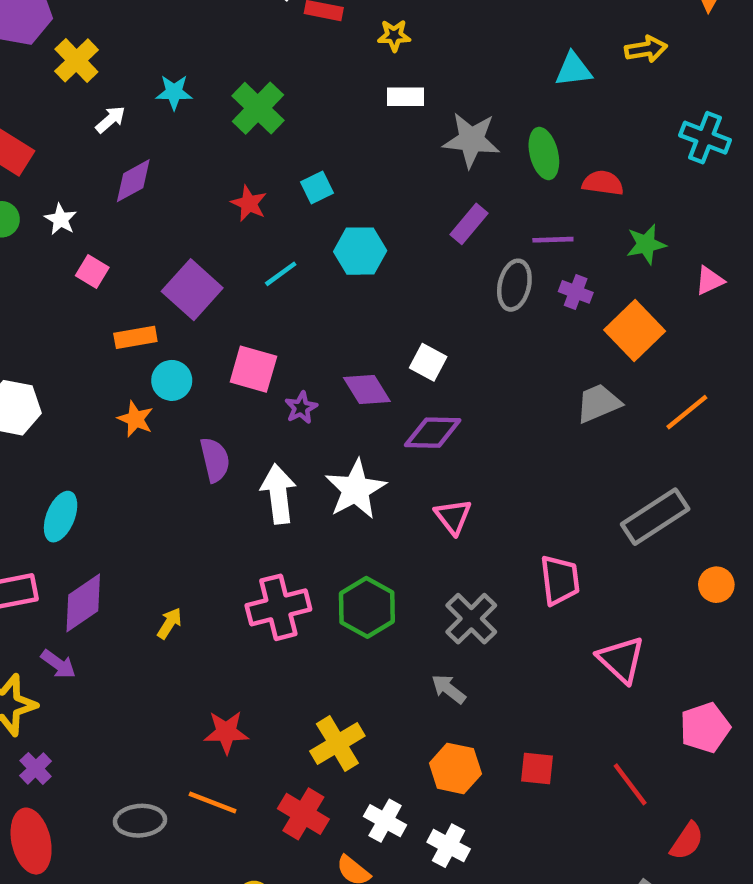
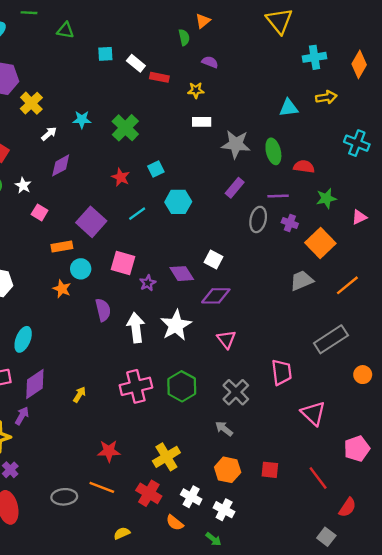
purple arrow: (58, 664) -> (22, 416), turned -96

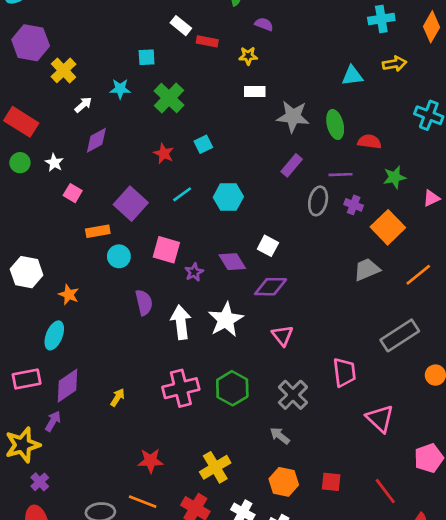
cyan square: (105, 54) -> (147, 57), moved
cyan hexagon: (178, 202) -> (228, 197), moved
orange star: (62, 289) -> (69, 295), moved

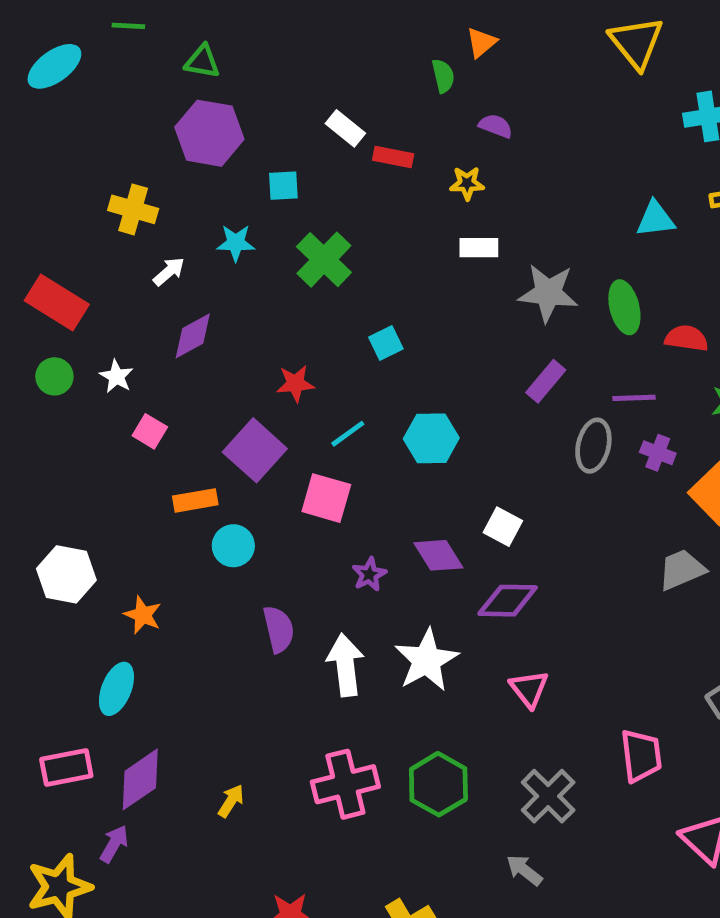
purple hexagon: (31, 43) -> (209, 133), moved
yellow cross: (63, 70) -> (133, 209), turned -30
red star: (164, 153) -> (295, 384), moved, turned -30
pink square: (166, 250) -> (326, 498), moved

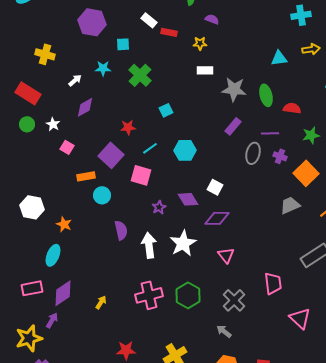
yellow cross: (133, 209) -> (45, 54), moved

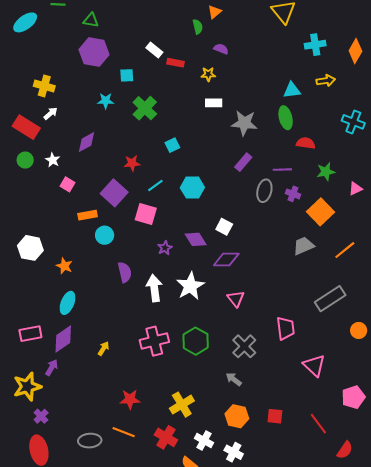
white arrow: (75, 80) -> (51, 113), moved
green ellipse: (266, 95) -> (286, 118), moved
cyan ellipse: (53, 255) -> (67, 303), moved

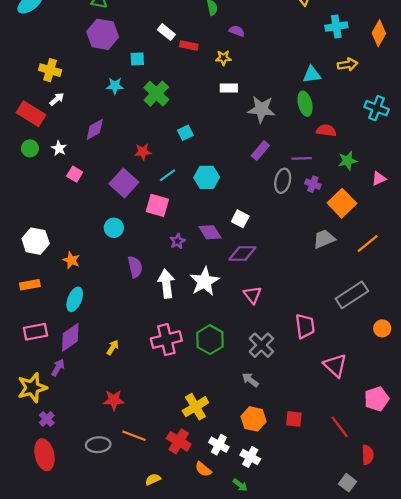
orange rectangle: (88, 215) -> (30, 285), moved
red star: (130, 399) -> (114, 400), moved
red semicircle: (345, 450) -> (368, 455), turned -36

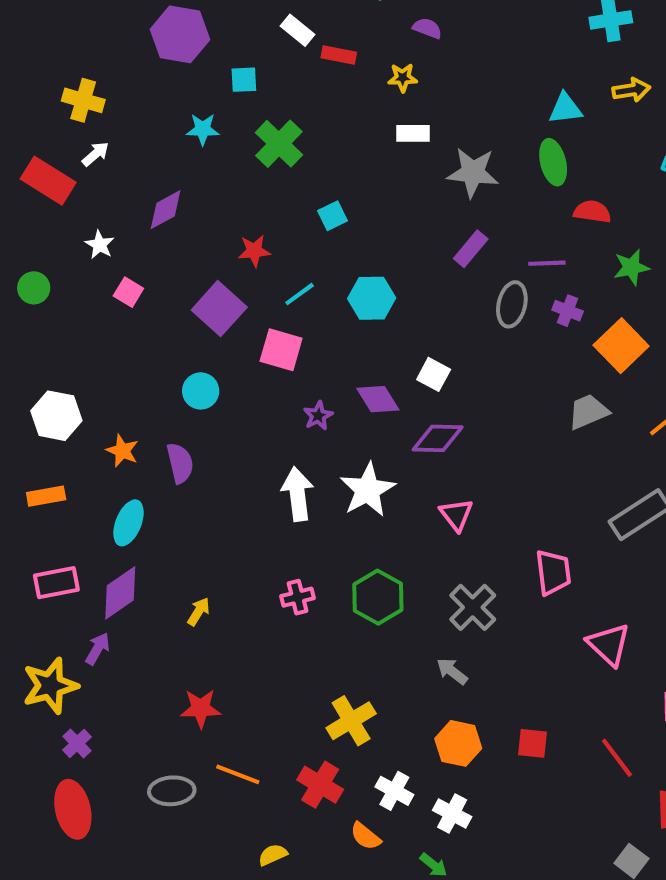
green circle: (30, 148) -> (34, 288), moved
purple semicircle: (135, 267) -> (180, 463), moved
pink cross: (166, 340) -> (298, 597), size x0.6

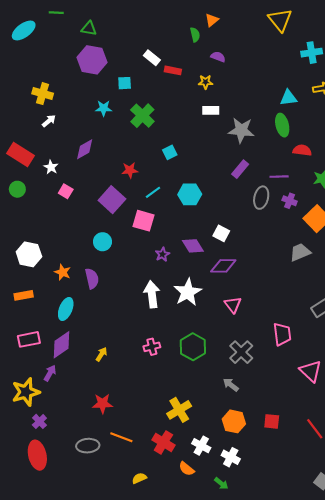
red rectangle: (48, 181) -> (21, 154), moved

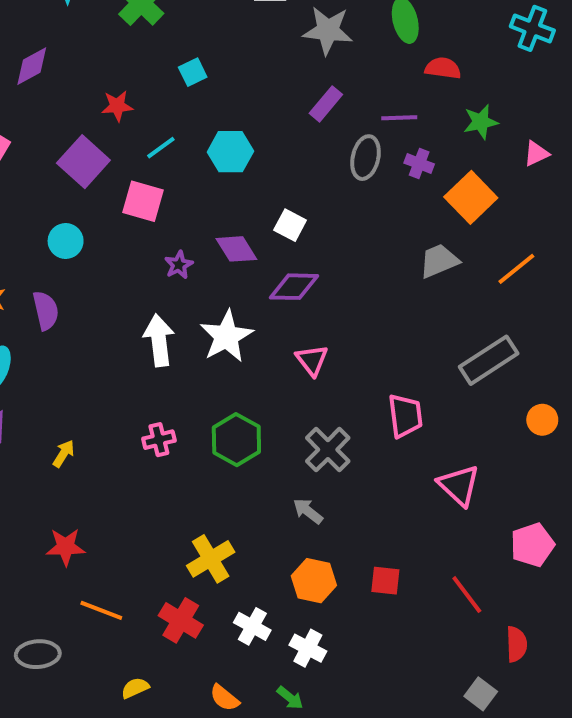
gray ellipse: (88, 446) -> (38, 654), moved
orange semicircle: (187, 469) -> (224, 698), moved

